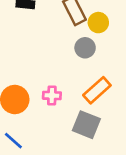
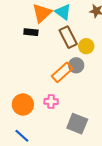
orange rectangle: (97, 90) -> (62, 72), moved

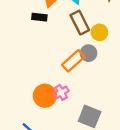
pink cross: (51, 101) -> (61, 92), turned -32
orange circle: (23, 105) -> (45, 96), moved

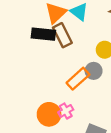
black rectangle: (39, 17) -> (43, 34), size x1.5
brown rectangle: (80, 23) -> (62, 35), moved

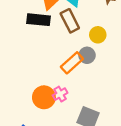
brown rectangle: (62, 35) -> (70, 21), moved

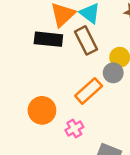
gray circle: (87, 55) -> (113, 73), moved
orange circle: (44, 97) -> (42, 110), moved

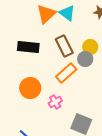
black rectangle: (48, 39) -> (28, 47), moved
brown rectangle: (86, 40) -> (64, 46), moved

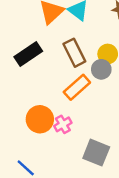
black rectangle: (28, 47) -> (28, 54), turned -40
orange circle: (30, 88) -> (40, 119), moved

